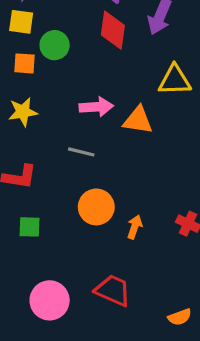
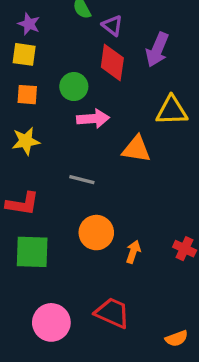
green circle: (55, 45) -> (74, 87), moved
pink arrow: (96, 107) -> (93, 119), moved
green square: (30, 227) -> (32, 252), size x1.6

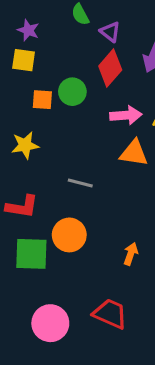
red diamond: (112, 62) -> (110, 68), turned 33
orange square: (27, 95) -> (42, 100), moved
pink arrow: (93, 119) -> (126, 115), moved
orange circle: (96, 233) -> (69, 235), moved

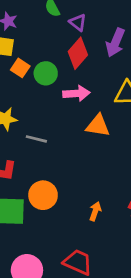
orange square: (42, 100) -> (20, 68), moved, turned 30
pink arrow: (126, 115) -> (76, 93), moved
gray line: (80, 183) -> (36, 139), moved

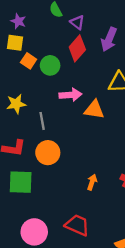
pink arrow: (76, 93) -> (70, 95), moved
gray line: (36, 139) -> (42, 121), turned 66
orange circle: (43, 195) -> (48, 153), moved

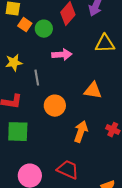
orange triangle: (94, 110) -> (93, 91), moved
orange circle: (48, 153) -> (55, 106), moved
orange arrow: (92, 182) -> (81, 132), size x1.5

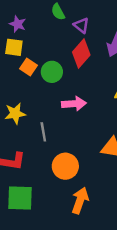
orange arrow: (81, 132) -> (80, 200), moved

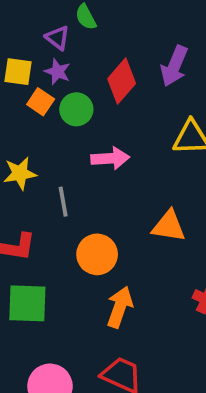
purple star: (18, 24) -> (58, 72), moved
purple triangle: (81, 25) -> (58, 38), moved

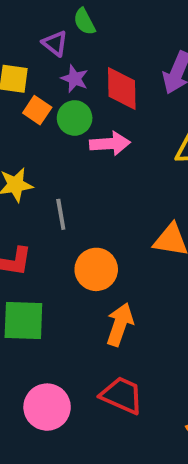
purple star: (58, 72) -> (75, 79), moved
red diamond: (122, 81) -> (122, 88), turned -42
pink arrow: (110, 158) -> (110, 144), moved

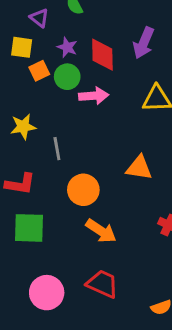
purple triangle: (55, 43) -> (39, 18), moved
orange square: (37, 110) -> (39, 71), turned 30
orange arrow: (120, 324) -> (101, 231), turned 104

